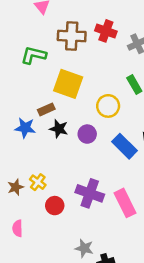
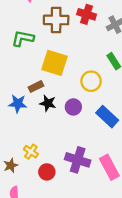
brown star: (16, 187) -> (11, 165), moved

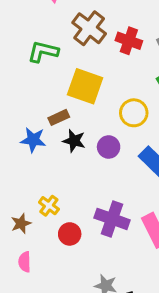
red cross: (87, 14) -> (129, 41), moved
brown cross: (56, 20) -> (89, 28), turned 35

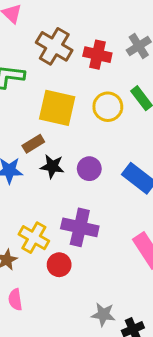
yellow circle: (134, 113) -> (108, 107), moved
yellow cross: (49, 206) -> (34, 238), size x1.4
purple cross: (112, 219) -> (80, 227), moved

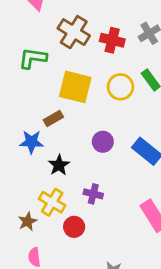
black star: (52, 166) -> (59, 165), moved, turned 30
purple cross: (80, 227) -> (93, 194), size x0.6

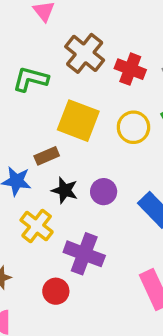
black star: (59, 165) -> (65, 190), moved, turned -30
purple cross: (93, 194) -> (84, 254), size x1.6
yellow cross: (52, 202) -> (37, 226), moved

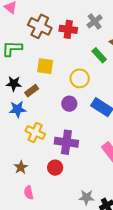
yellow square: (78, 121) -> (45, 66), size x0.7
yellow circle: (133, 127) -> (80, 78), moved
black star: (65, 190) -> (14, 84), moved

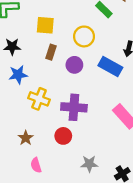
brown rectangle: (32, 91) -> (51, 52), moved, turned -32
gray star: (86, 197) -> (89, 164), moved

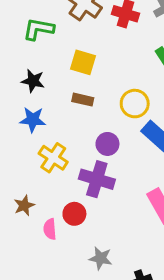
yellow circle: (84, 36) -> (135, 104), moved
brown rectangle: (51, 52) -> (83, 100), turned 72
purple circle: (74, 65) -> (107, 144), moved
pink semicircle: (36, 165) -> (50, 229), moved

